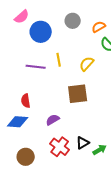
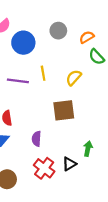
purple semicircle: (53, 120) -> (36, 139), turned -56
green arrow: (100, 150) -> (88, 149), moved, turned -48

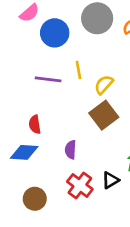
gray circle: (58, 31) -> (97, 18), size x1.5
yellow semicircle: (74, 78) -> (104, 85), moved
brown square: (64, 110) -> (104, 115), turned -30

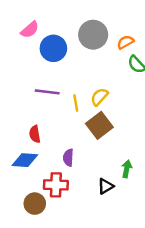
yellow line: (79, 70) -> (76, 103), moved
red cross: (80, 185) -> (56, 185), moved, turned -35

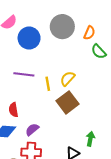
orange semicircle: (125, 42) -> (89, 33), turned 144
purple semicircle: (68, 158) -> (32, 129), moved, turned 48

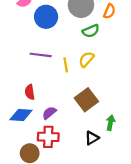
green semicircle: (99, 52) -> (91, 31), moved, turned -70
brown square: (68, 102) -> (86, 100), moved

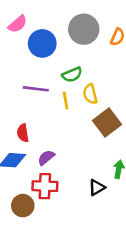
green semicircle: (91, 31) -> (72, 75), moved
yellow semicircle: (86, 59) -> (90, 94), turned -56
brown square: (86, 100) -> (107, 123), moved

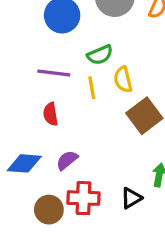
red semicircle: (23, 133) -> (51, 114), moved
red cross: (45, 186) -> (83, 198), moved
brown circle: (23, 206) -> (49, 210), moved

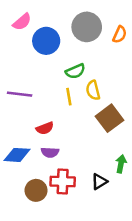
purple line: (54, 73) -> (20, 94), moved
red semicircle: (51, 114) -> (45, 128), moved, turned -102
purple semicircle: (67, 160) -> (50, 152), turned -138

